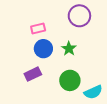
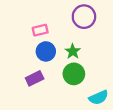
green circle: (70, 80) -> (74, 74), moved

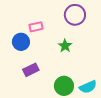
blue circle: (46, 51) -> (21, 42), moved
green circle: (74, 74) -> (64, 86), moved

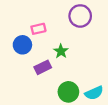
green star: (65, 46) -> (61, 51), moved
purple rectangle: (31, 70) -> (43, 67), moved

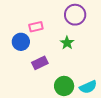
green star: (61, 51) -> (67, 43), moved

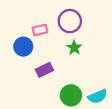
purple circle: (75, 15) -> (70, 21), moved

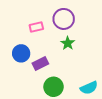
blue circle: (23, 47) -> (21, 53), moved
green circle: (71, 95) -> (54, 87), moved

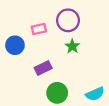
blue circle: (21, 53) -> (15, 45), moved

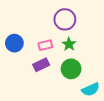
pink rectangle: (39, 29) -> (45, 45), moved
green circle: (57, 93) -> (71, 69), moved

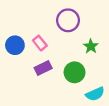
green star: (69, 44) -> (91, 46), moved
pink rectangle: (45, 45) -> (40, 43), moved, turned 64

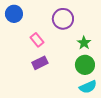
blue circle: (15, 45) -> (14, 14), moved
green circle: (75, 72) -> (85, 65), moved

